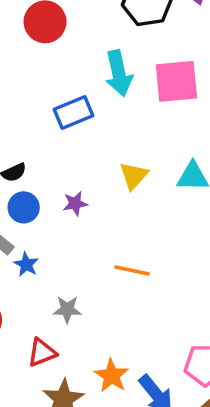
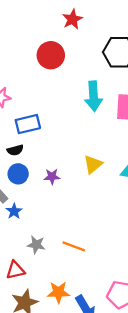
blue rectangle: (73, 113) -> (28, 124), moved
orange line: (132, 271) -> (74, 246), moved
orange star: (112, 376) -> (58, 292), turned 30

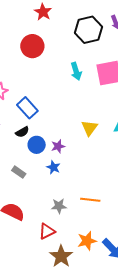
cyan arrow: (93, 96) -> (76, 71), size x0.7
blue rectangle: (28, 124) -> (27, 108), turned 75
blue circle: (18, 174) -> (37, 145), moved
blue star: (14, 211) -> (53, 167), moved

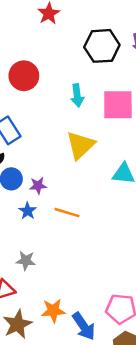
red circle: (32, 46) -> (24, 76), moved
yellow triangle: (90, 128) -> (80, 145), moved, size x1.4
orange line: (90, 200) -> (67, 213), moved

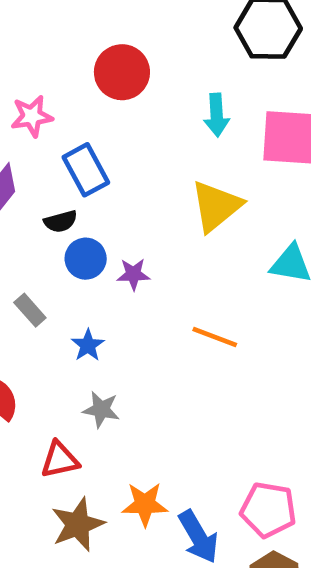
blue star: (28, 211) -> (88, 345), moved
orange line: (67, 213) -> (215, 337), moved

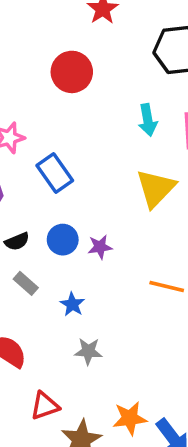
red circle: (122, 72) -> (72, 72), moved
black semicircle: (61, 221) -> (17, 241), moved
red triangle: (60, 460) -> (45, 406), moved

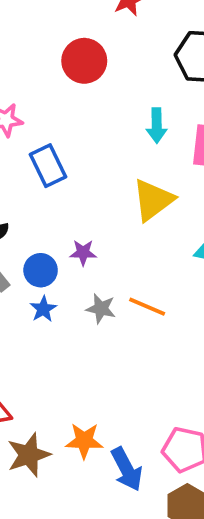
blue circle: (63, 240) -> (41, 270), moved
gray star: (88, 351) -> (101, 309), moved

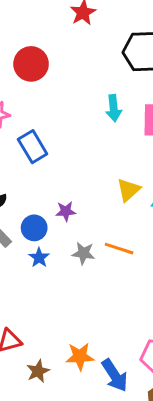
red circle: (84, 61) -> (31, 64), moved
yellow triangle: (153, 200) -> (128, 190), moved, size x0.7
brown star: (29, 455) -> (38, 371), size x0.7

